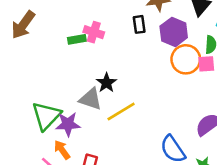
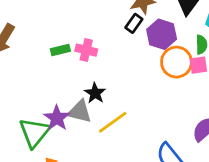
black rectangle: (139, 24) -> (134, 23), moved, turned 48
pink cross: (94, 32) -> (86, 50), moved
purple star: (68, 124) -> (57, 118), moved, turned -30

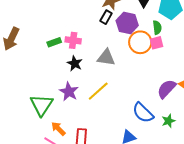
black star: (95, 93) -> (75, 63), moved
gray triangle: (80, 112) -> (106, 58), moved
purple star: (57, 118) -> (69, 92), moved

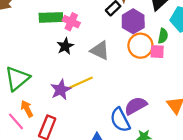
green rectangle: (54, 42) -> (51, 17), size x1.5
purple semicircle: (167, 89) -> (136, 106), moved
purple star: (69, 92) -> (61, 90), moved

